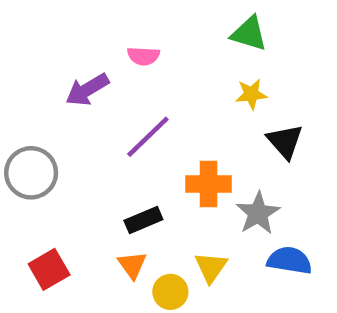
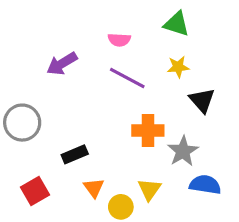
pink semicircle: (143, 56) -> (119, 40), moved
purple line: (148, 137) -> (127, 78), moved, turned 72
black rectangle: (143, 220) -> (75, 154), moved

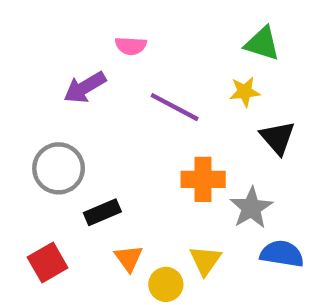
green triangle: (177, 24) -> (262, 44), moved
pink semicircle: (119, 40) -> (131, 46), moved
gray circle: (22, 123) -> (59, 168), moved

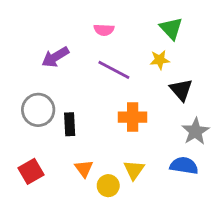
green triangle: (262, 44) -> (171, 28), turned 30
pink semicircle: (131, 46) -> (104, 30), moved
gray star: (251, 208) -> (195, 131), moved
black rectangle: (102, 212) -> (70, 124), moved, turned -70

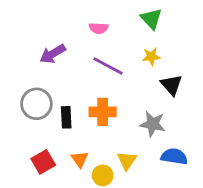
green triangle: (171, 28) -> (151, 19), moved
orange cross: (133, 117) -> (103, 112), moved
gray star: (195, 131) -> (153, 124), moved, turned -30
red square: (31, 171) -> (43, 162), moved

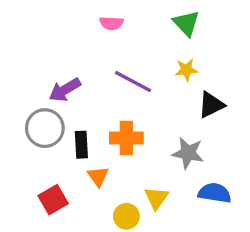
pink semicircle: (99, 28) -> (111, 23), moved
purple arrow: (53, 54) -> (65, 90), moved
black triangle: (172, 85) -> (211, 105), turned 45
orange triangle: (80, 159) -> (98, 176), moved

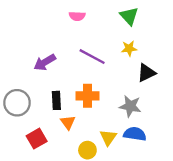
gray circle: (45, 128) -> (17, 103), moved
blue semicircle: (215, 193) -> (135, 134), moved

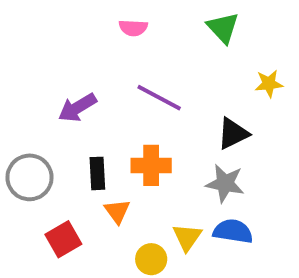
yellow star: (129, 48) -> (269, 84), moved
black triangle: (146, 73) -> (233, 134), moved

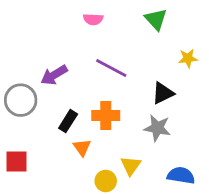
black rectangle: (97, 173) -> (68, 121), turned 35
gray circle: (29, 177) -> (21, 100), moved
blue semicircle: (233, 231) -> (181, 175), moved
red square: (63, 239) -> (16, 161), moved, turned 30

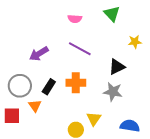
pink semicircle: (93, 19) -> (75, 19), moved
gray circle: (21, 100) -> (20, 86), moved
orange triangle: (82, 148) -> (35, 106), moved

